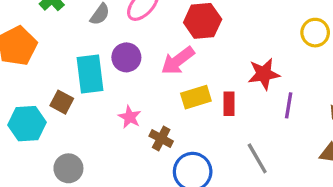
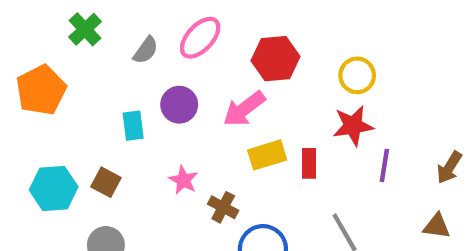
yellow circle: (315, 33) -> (357, 75), moved
cyan rectangle: (90, 74) -> (133, 126), size x0.6
brown square: (62, 102) -> (106, 182), moved

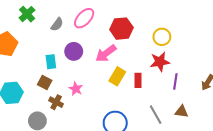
yellow rectangle: (267, 155) -> (117, 76), turned -42
brown square: (106, 182) -> (45, 82), moved
brown cross: (223, 207) -> (56, 102), moved
brown triangle: (437, 226) -> (182, 112), moved

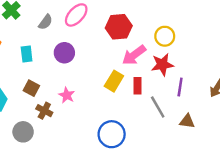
pink arrow: (106, 53) -> (134, 55), moved
cyan rectangle: (51, 62) -> (27, 54), moved
gray line: (156, 115) -> (158, 107), moved

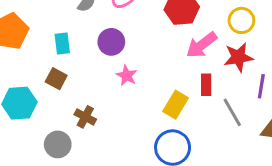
yellow rectangle: (114, 81) -> (176, 105), moved
brown square: (31, 88) -> (56, 79), moved
pink star: (67, 95) -> (127, 76), moved

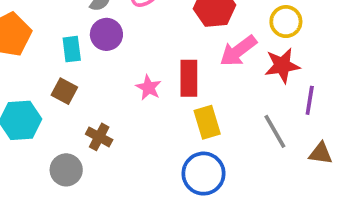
purple circle: (111, 42) -> (106, 34), moved
red rectangle: (206, 85) -> (189, 78), moved, size x1.4
yellow rectangle: (176, 105) -> (207, 122), turned -48

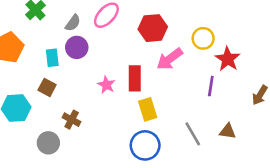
red star: (282, 66) -> (228, 59), moved, turned -30
purple line: (310, 100) -> (211, 86), moved
gray line: (275, 131) -> (193, 134), moved

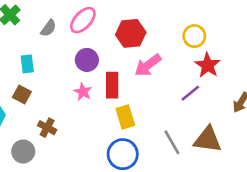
yellow circle: (203, 38) -> (194, 36), moved
purple circle: (77, 47) -> (87, 60), moved
purple line: (211, 86) -> (190, 93), turned 42
brown triangle: (228, 131) -> (208, 140), size x1.6

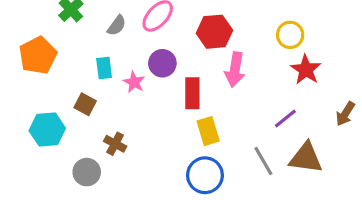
cyan rectangle: (27, 64) -> (104, 68), moved
pink arrow: (148, 65) -> (235, 70), turned -44
pink star: (83, 92) -> (134, 82), moved
purple line: (190, 93) -> (285, 118), moved

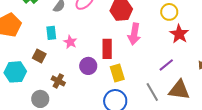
purple circle: (162, 63) -> (88, 66), moved

